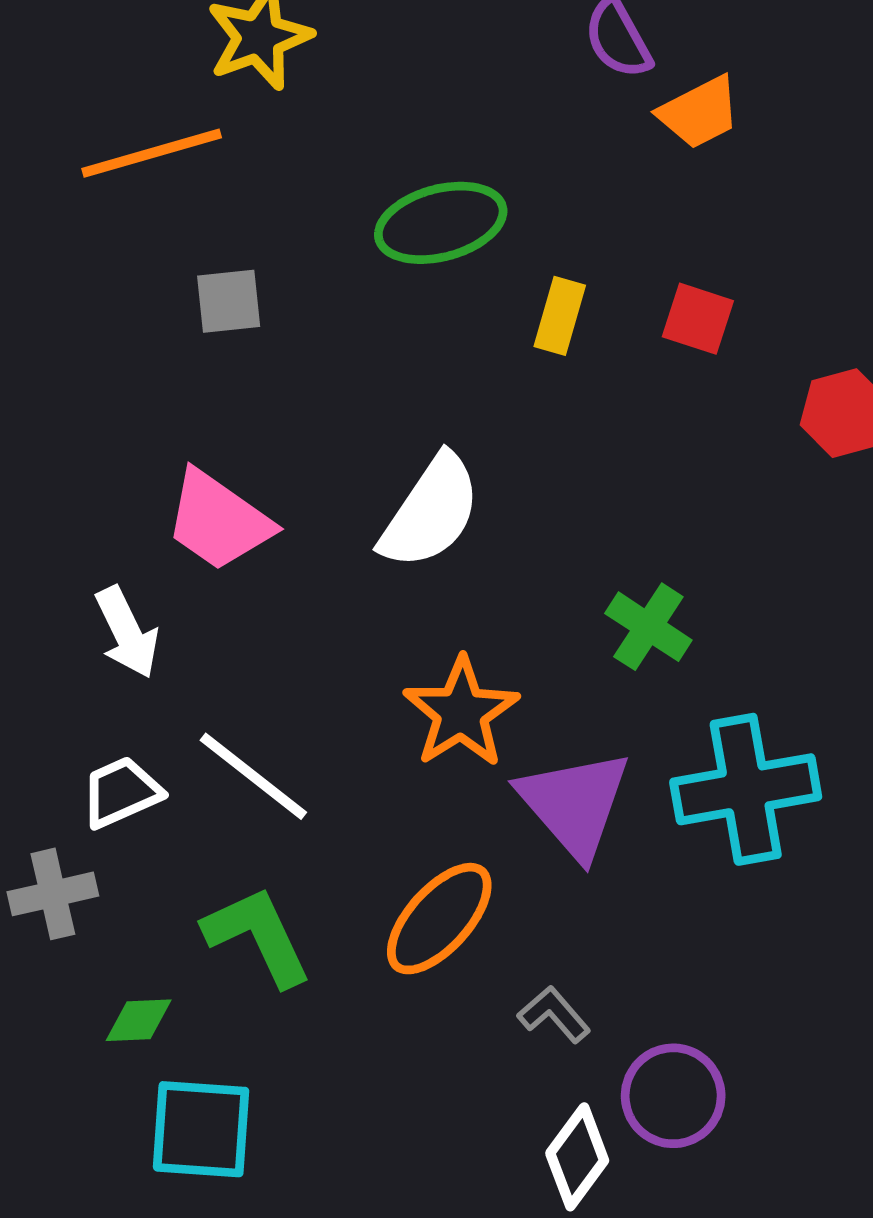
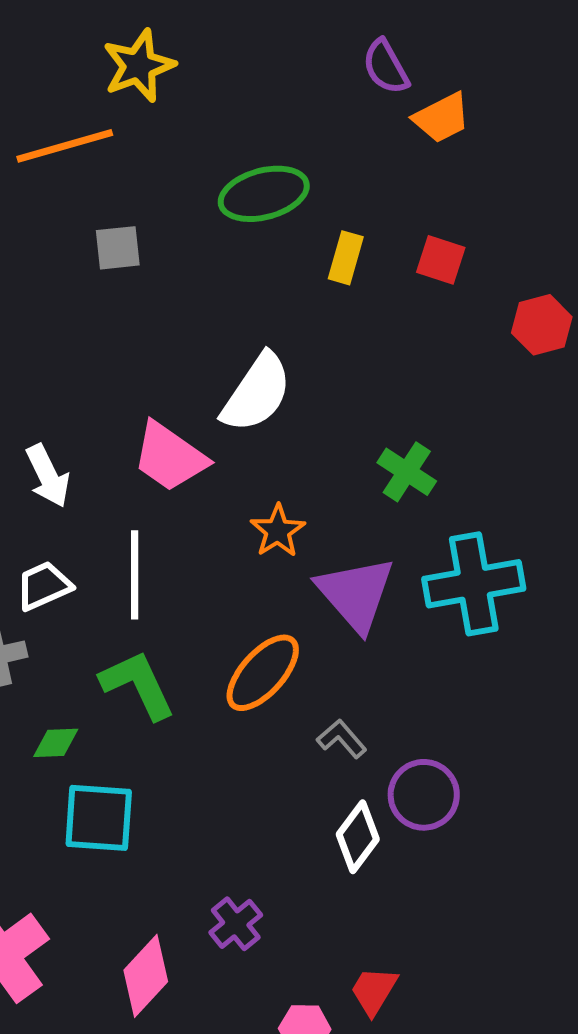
pink trapezoid: (218, 521) -> (170, 457), moved
orange star: (461, 712) -> (278, 531), size x0.7
white line: (253, 776) -> (135, 575), turned 52

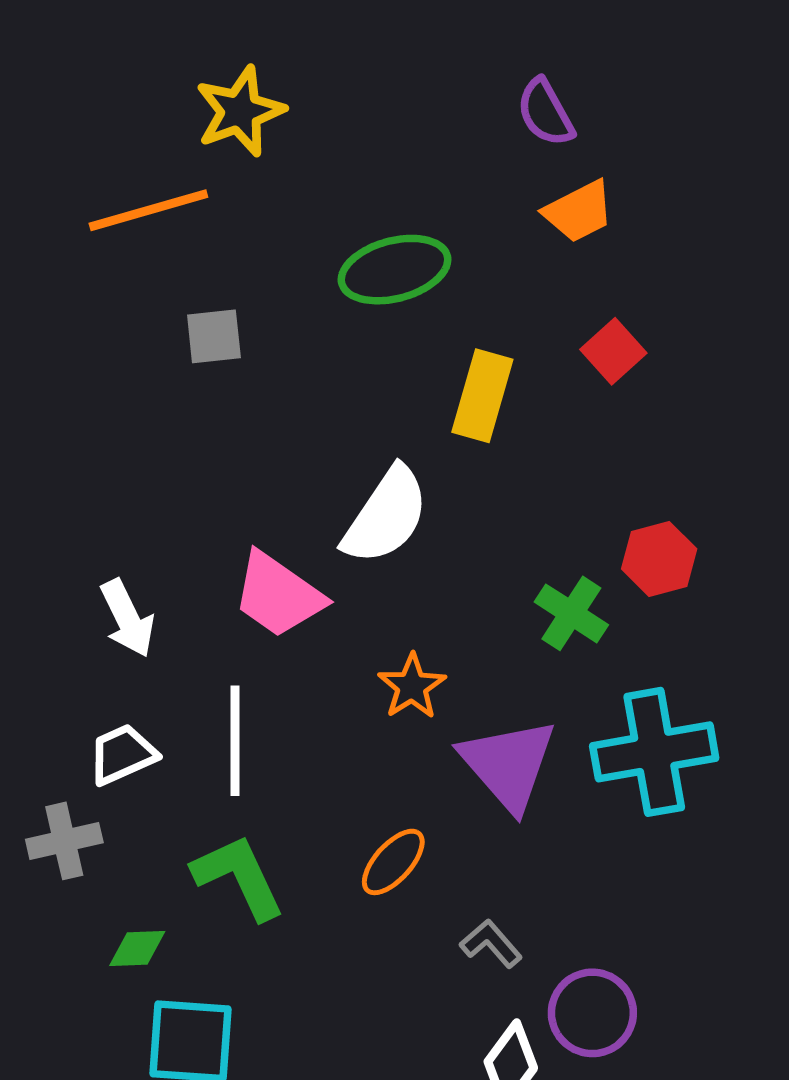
orange trapezoid: (442, 118) -> (579, 211), moved
yellow rectangle: (346, 258) -> (482, 396), moved, size x1.4
red square: (441, 260) -> (613, 351), turned 30
red hexagon: (542, 325) -> (659, 559), moved
orange ellipse: (263, 673) -> (393, 862), size x0.7

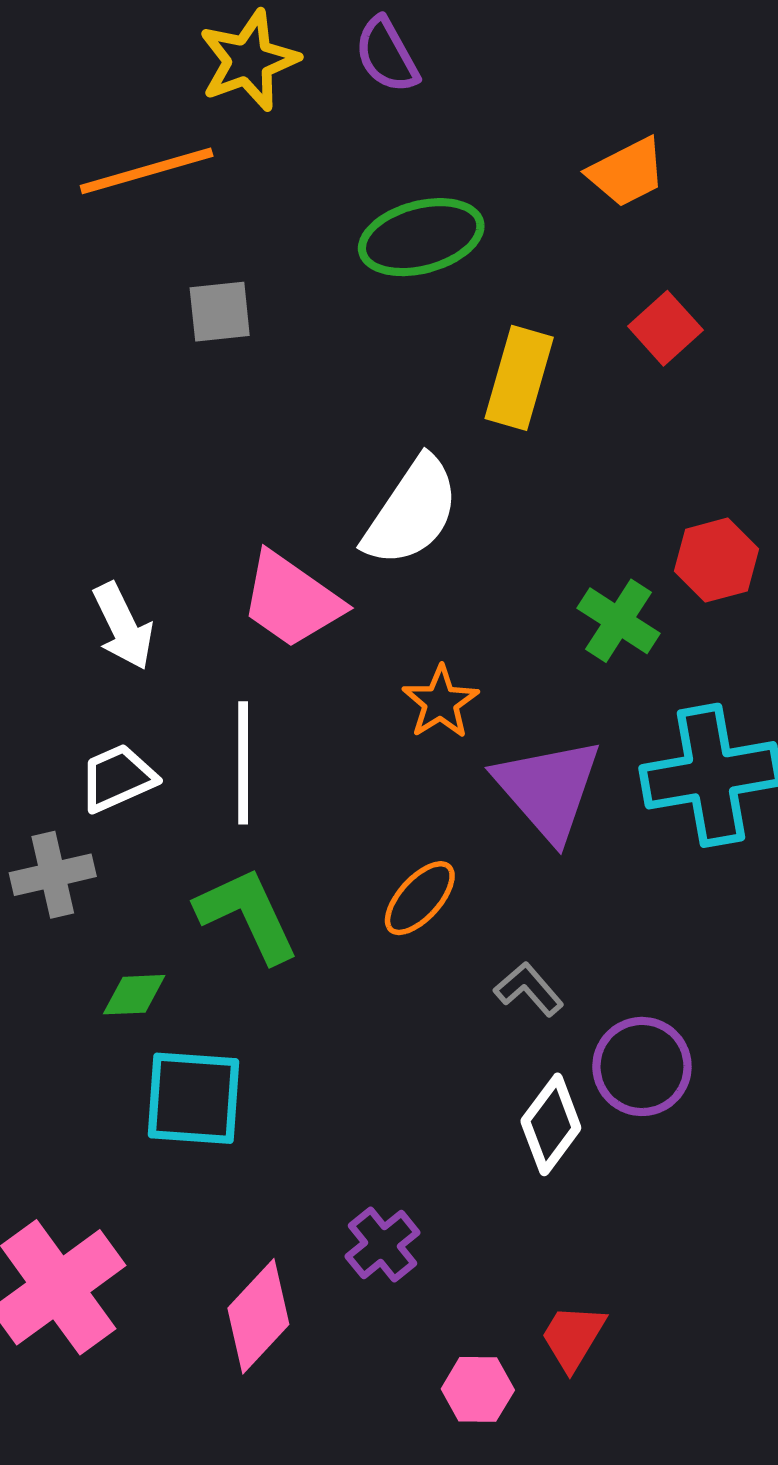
purple semicircle: (545, 113) -> (387, 55), moved

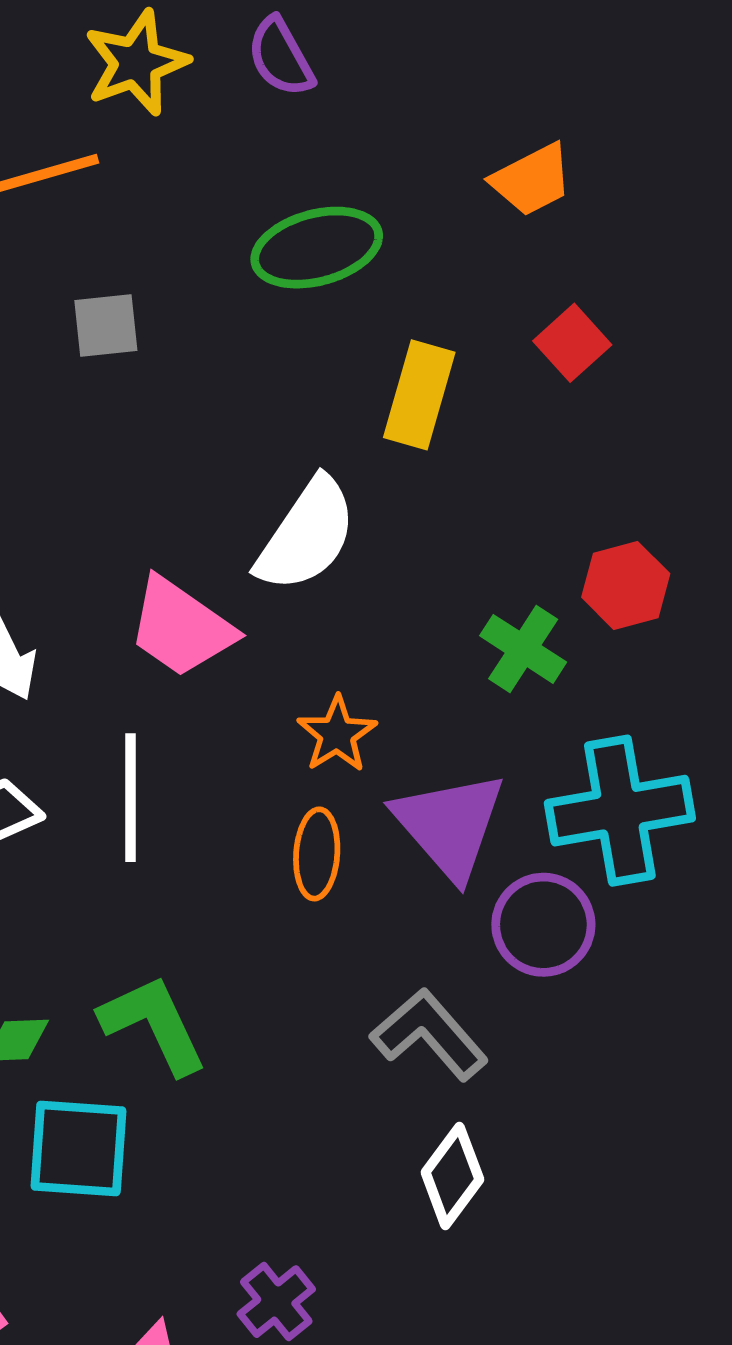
orange ellipse: (420, 898) -> (317, 854), moved, turned -38
green L-shape: (247, 915) -> (154, 1024), moved
gray L-shape: (529, 989) -> (429, 1034), size x1.6
purple circle: (642, 1066) -> (543, 925), moved

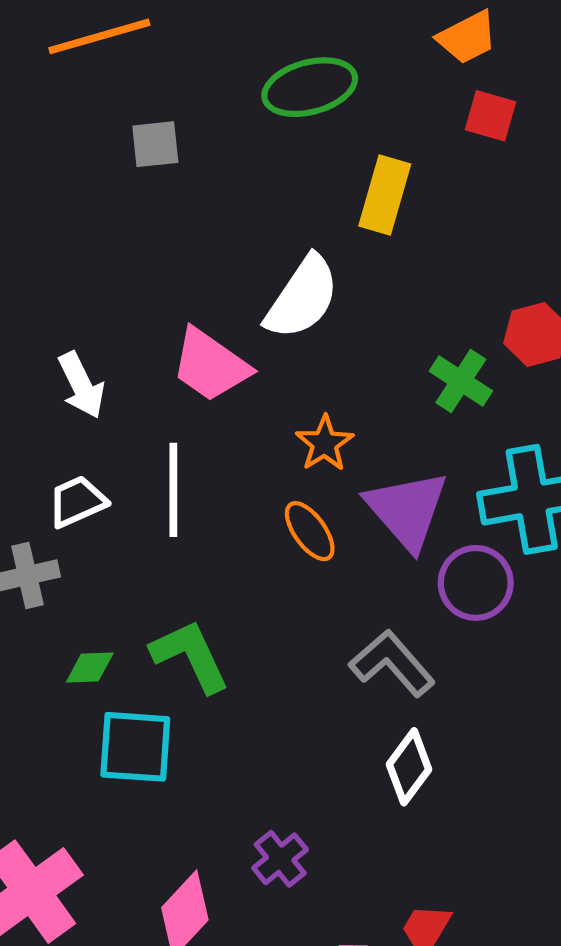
red square: (572, 343) -> (490, 116), moved, turned -32
orange ellipse: (317, 854) -> (310, 531), turned -40

